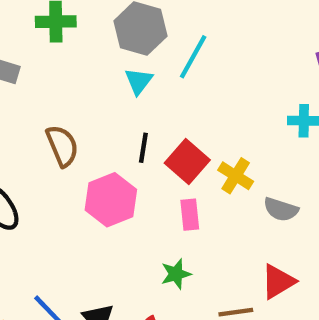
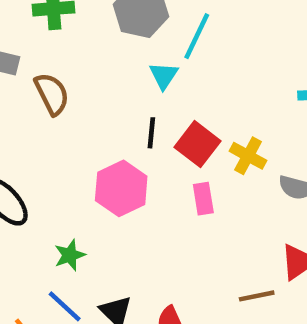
cyan triangle: (139, 81) -> (164, 76), moved
brown semicircle: (62, 146) -> (52, 94), moved
green star: (176, 274) -> (70, 255), moved

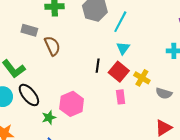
cyan triangle: (164, 76) -> (123, 48), moved
pink hexagon: (121, 188) -> (72, 104), moved
green star: (70, 255) -> (49, 118), moved

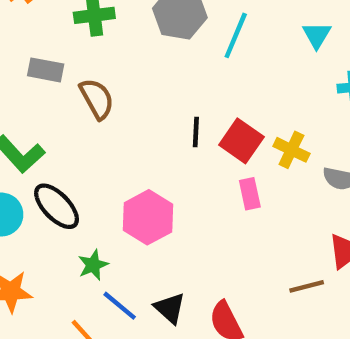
cyan triangle: (123, 48) -> (317, 35), moved
green star: (49, 118) -> (93, 265), moved

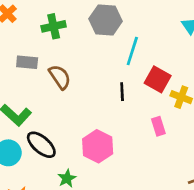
cyan line: (236, 35) -> (132, 51), moved
red square: (241, 141) -> (158, 79), moved

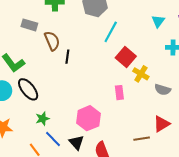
black line: (122, 92) -> (67, 57), moved
pink hexagon: (98, 146) -> (88, 118), moved

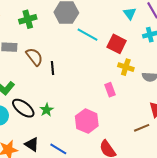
cyan line: (111, 32) -> (87, 35), turned -75
red square: (126, 57) -> (117, 44), moved
green star: (42, 119) -> (47, 110), moved
black triangle: (76, 142) -> (32, 144), moved

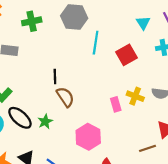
cyan line: (87, 35) -> (96, 43), turned 65
red square: (117, 44) -> (126, 55), turned 30
brown semicircle: (34, 57) -> (65, 97), moved
yellow cross: (126, 67) -> (135, 96), moved

